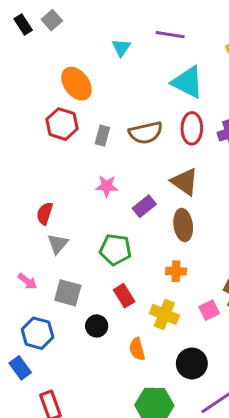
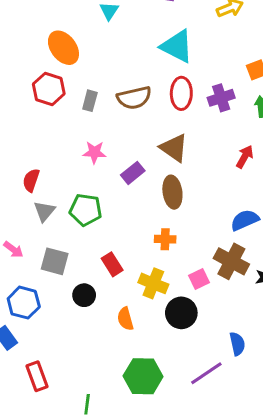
green pentagon: (115, 250) -> (86, 210), moved
black circle: (192, 363) -> (181, 313), moved

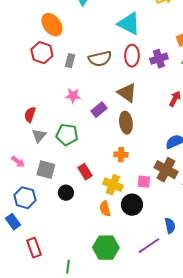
pink square: (199, 279) -> (144, 182), turned 32
orange semicircle: (125, 319) -> (105, 209), moved

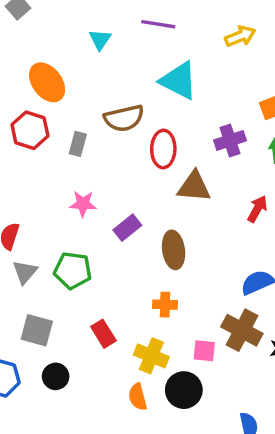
red ellipse: (132, 56) -> (163, 149), moved
brown semicircle: (100, 59) -> (124, 118), moved
brown triangle: (127, 93) -> (194, 187), moved, turned -30
black circle: (66, 193) -> (56, 376), moved

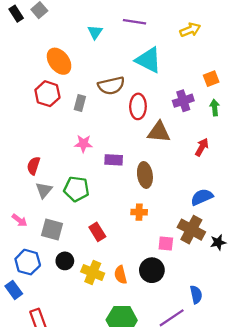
purple rectangle: (127, 228) -> (114, 160), turned 42
yellow cross: (151, 356) -> (93, 273), moved

